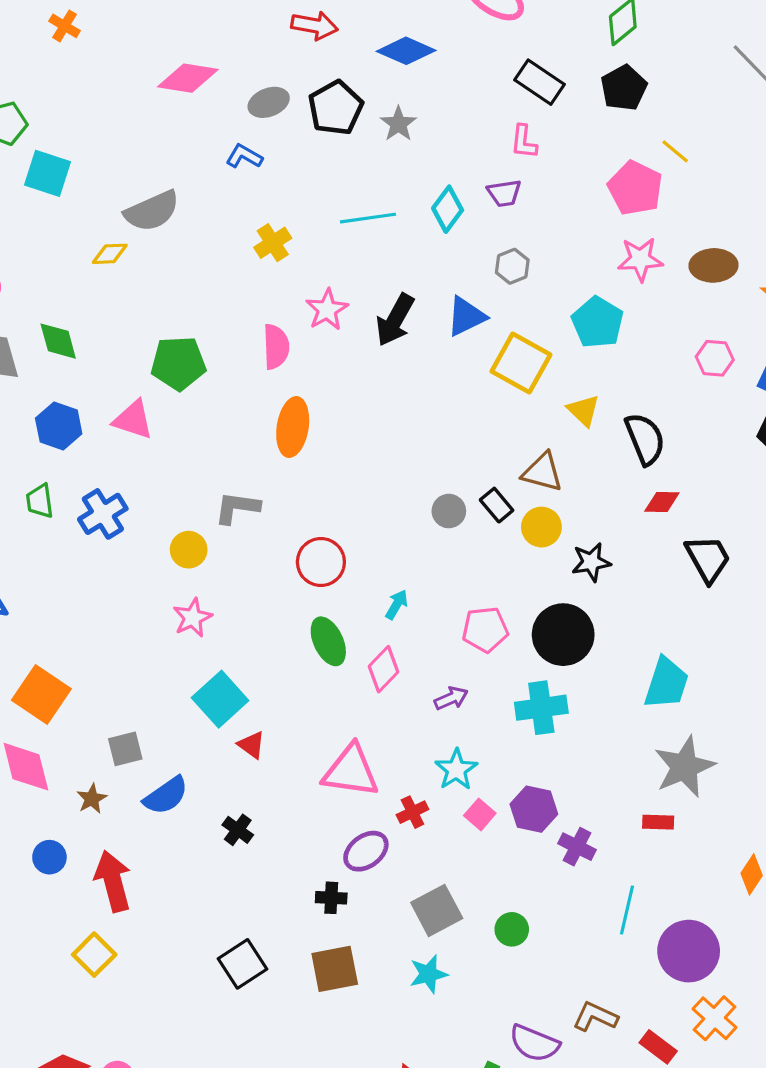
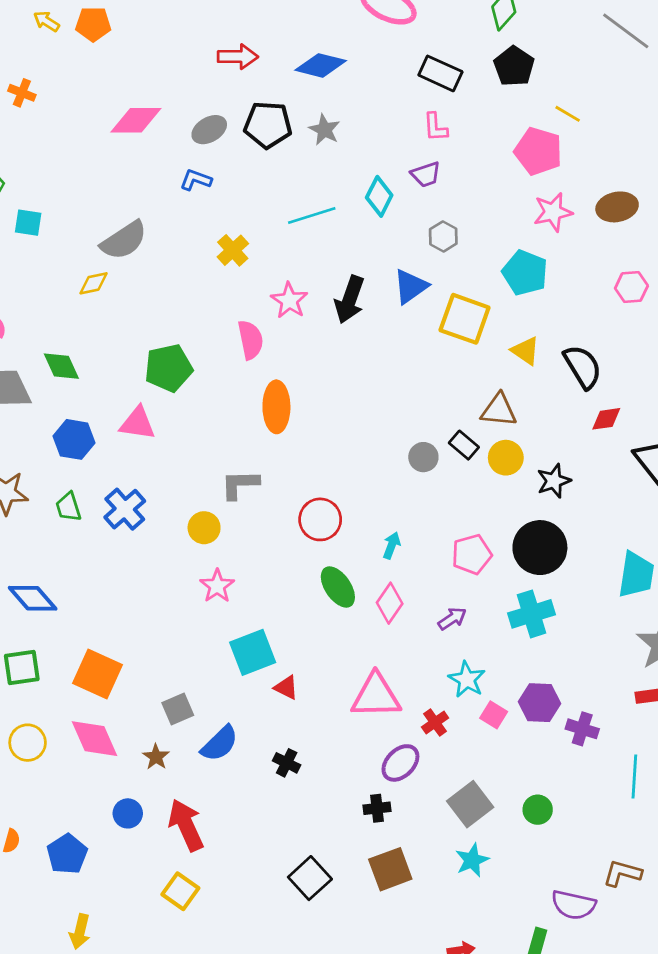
black pentagon: (336, 108) -> (268, 125), turned -30
cyan square: (47, 173) -> (28, 223), size x0.7
cyan square: (220, 699) -> (253, 652), turned 30

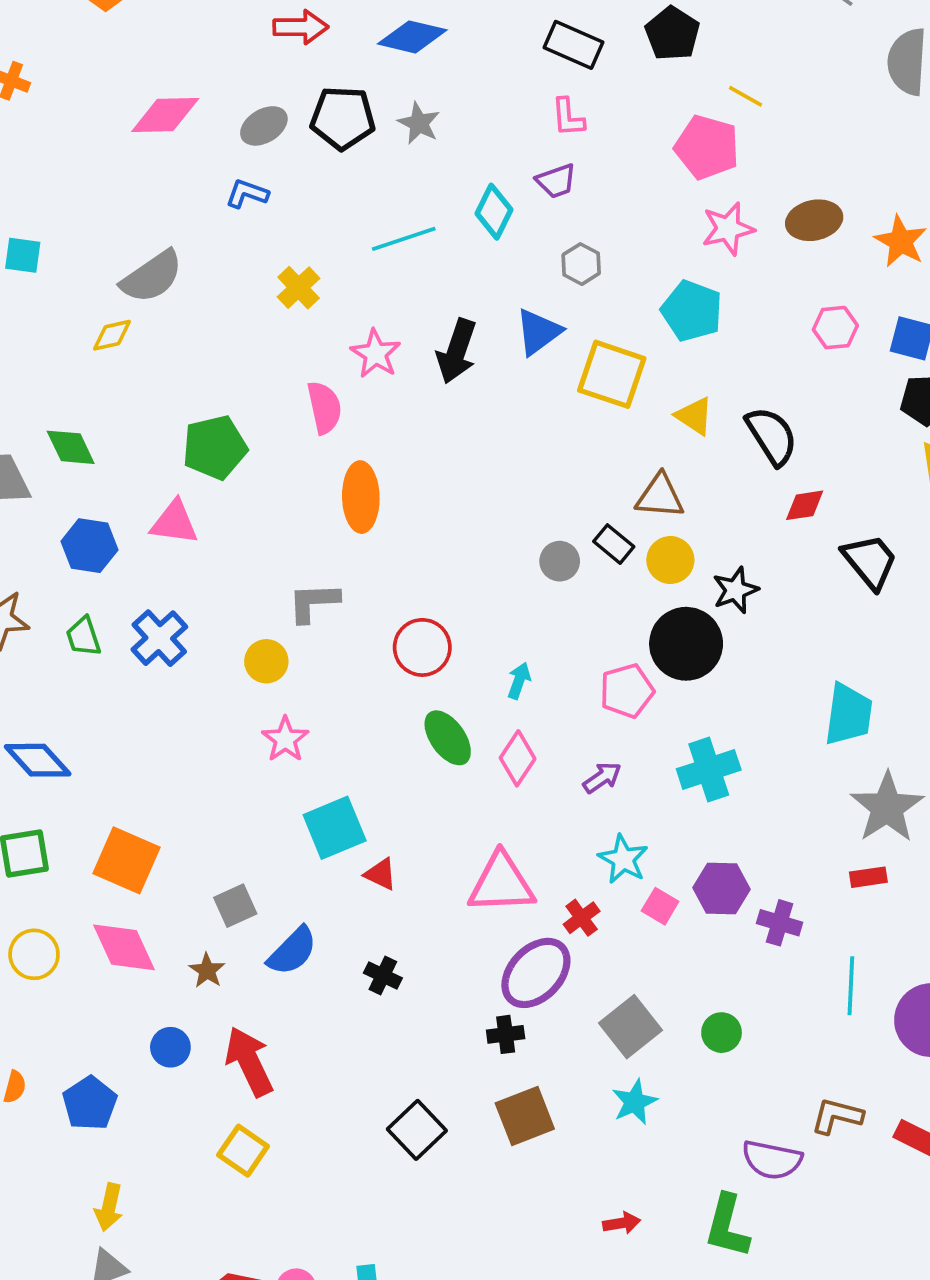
black circle: (540, 548) -> (686, 644), moved
purple ellipse: (400, 763) -> (536, 973), size x1.4

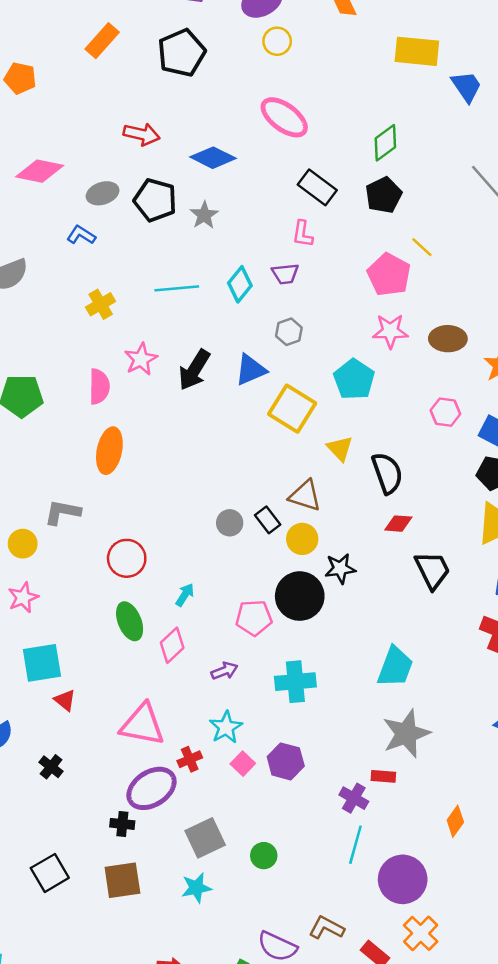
purple cross: (780, 923) -> (354, 798), moved

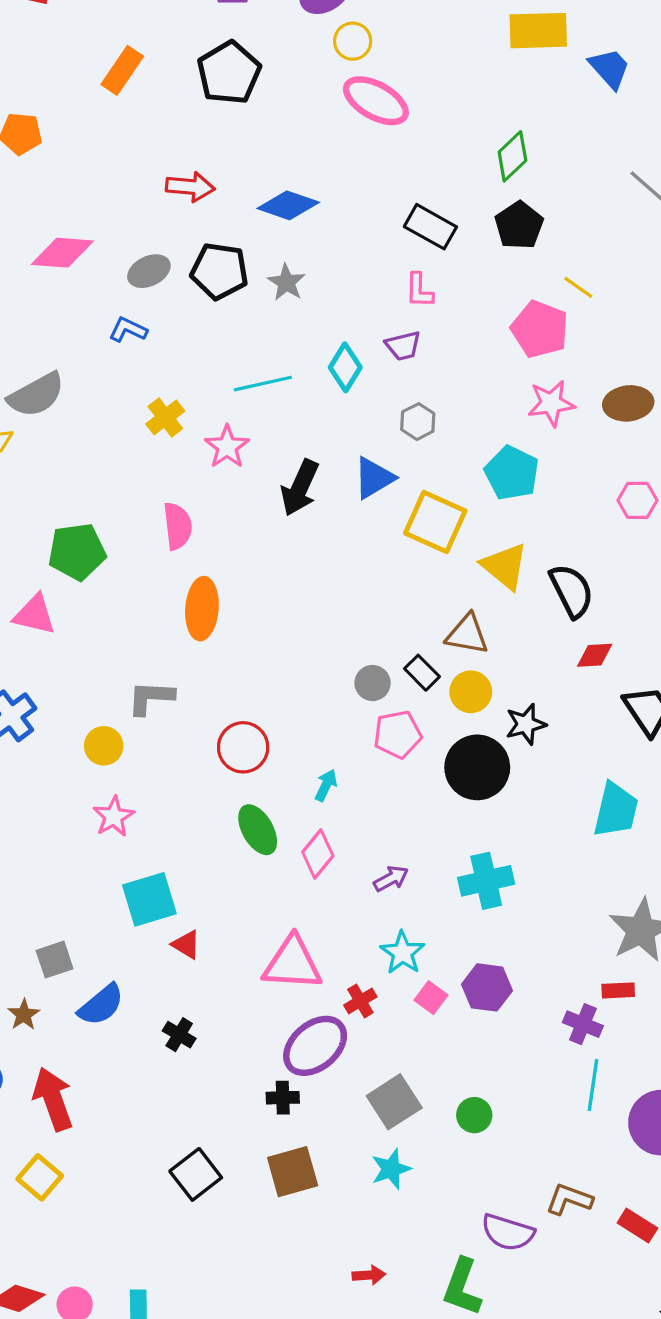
pink ellipse: (284, 117) -> (376, 101), moved
pink star: (141, 359) -> (227, 447), moved
yellow triangle: (340, 448) -> (505, 566), size x1.4
pink pentagon: (254, 618) -> (398, 734), moved
cyan trapezoid: (395, 667) -> (616, 810), moved

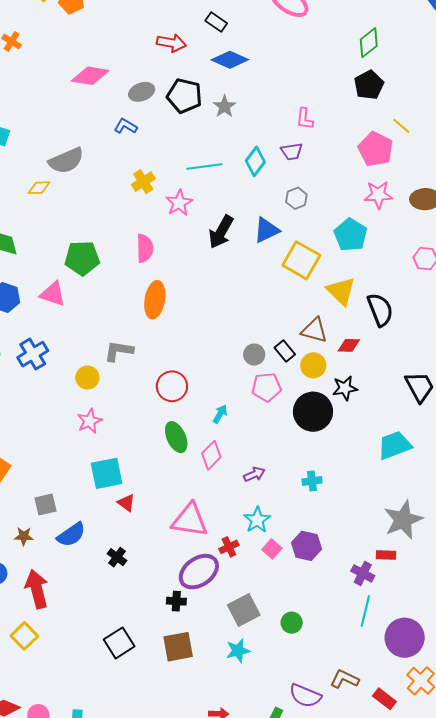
black rectangle: (430, 227) -> (216, 22), moved, size x0.7
red diamond: (595, 655) -> (349, 345), moved
cyan trapezoid: (616, 810) -> (395, 445), turned -129
cyan cross: (486, 881) -> (312, 481), size x0.6
brown star: (24, 1015) -> (24, 536), turned 30

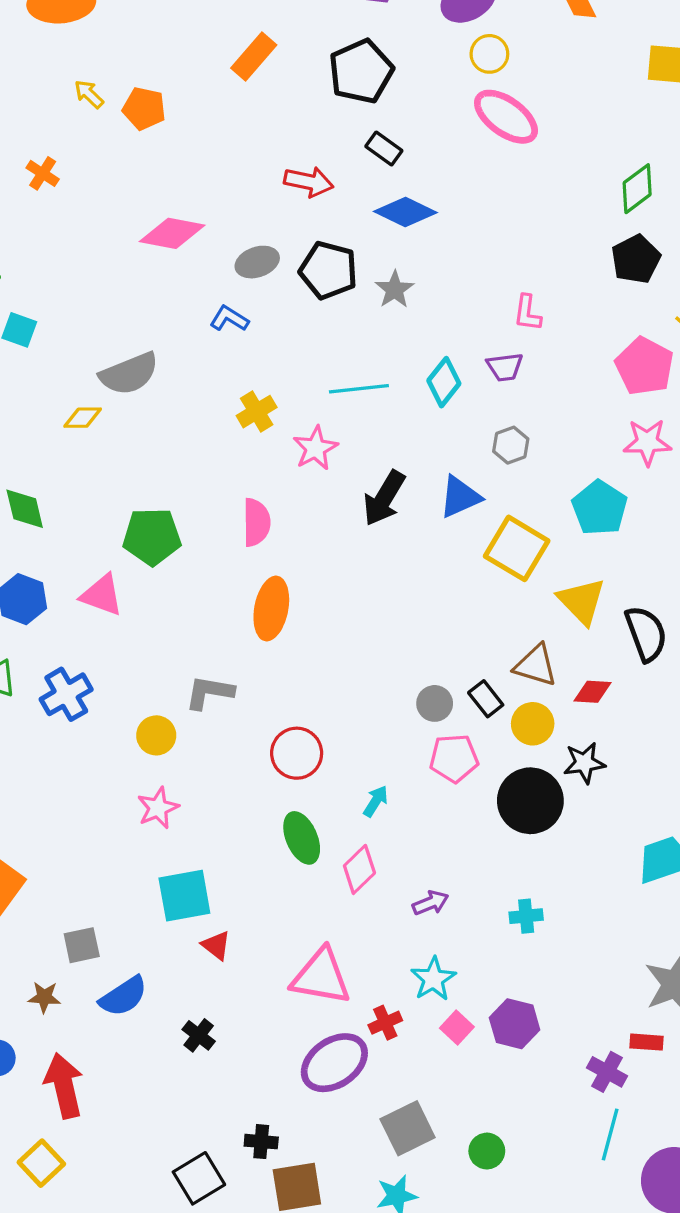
black cross: (176, 601) -> (261, 1142), moved

